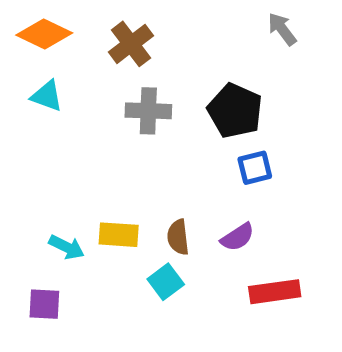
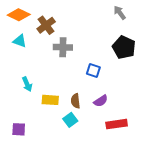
brown cross: (131, 44) -> (46, 25), moved
black pentagon: (235, 111) -> (124, 47), moved
blue square: (255, 168) -> (93, 70), moved, turned 32
cyan arrow: (67, 247) -> (27, 84), moved, turned 40

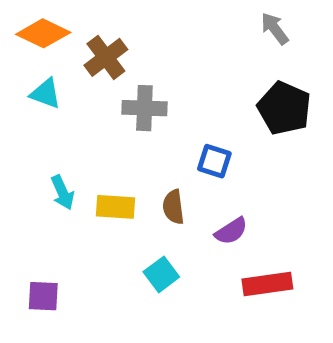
yellow rectangle: (50, 100) -> (116, 207), moved
brown semicircle: (75, 101) -> (173, 207), moved

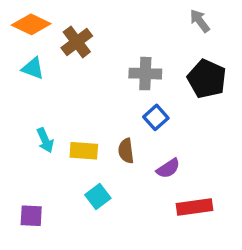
gray cross: (144, 108) -> (145, 74), moved
blue square: (214, 161) -> (156, 117), turned 30
cyan square: (161, 274) -> (98, 196), moved

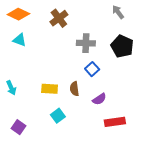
brown cross: (77, 42) -> (59, 18), moved
cyan arrow: (45, 140) -> (11, 88), moved
purple square: (31, 216) -> (18, 127), turned 32

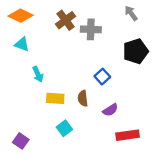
gray cross: (86, 43) -> (91, 29), moved
black pentagon: (122, 46) -> (136, 51), turned 30
cyan arrow: (11, 88) -> (38, 74), moved

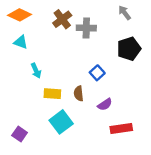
cyan square: (64, 128) -> (61, 122), size x1.5

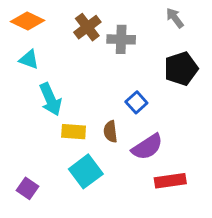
cyan arrow: (36, 71) -> (50, 99), size x1.5
purple semicircle: (105, 104) -> (147, 147), size x1.5

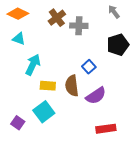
cyan arrow: (50, 99) -> (33, 65), turned -130
brown semicircle: (110, 132) -> (72, 86), size x1.5
cyan square: (86, 171) -> (44, 112), moved
red rectangle: (170, 181) -> (106, 129), moved

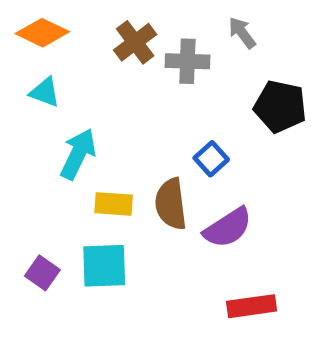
gray arrow: (114, 12) -> (242, 33), moved
black pentagon: (118, 45) -> (280, 106), turned 30
cyan square: (44, 112) -> (104, 266), turned 35
purple square: (18, 123) -> (42, 273), moved

